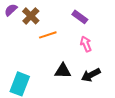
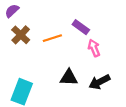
brown cross: (31, 16) -> (21, 35), moved
purple rectangle: (80, 17) -> (81, 27), moved

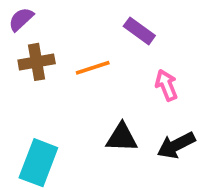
purple rectangle: (81, 27) -> (139, 31), moved
brown cross: (21, 35) -> (37, 62), turned 36

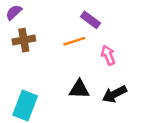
orange line: (93, 68) -> (74, 41), moved

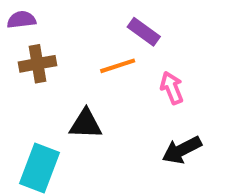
purple semicircle: (14, 12) -> (21, 20), turned 36
black triangle: (79, 89) -> (86, 124), moved

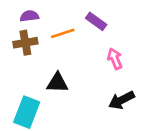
purple semicircle: (21, 20) -> (29, 16), moved
orange line: (118, 66) -> (63, 33), moved

